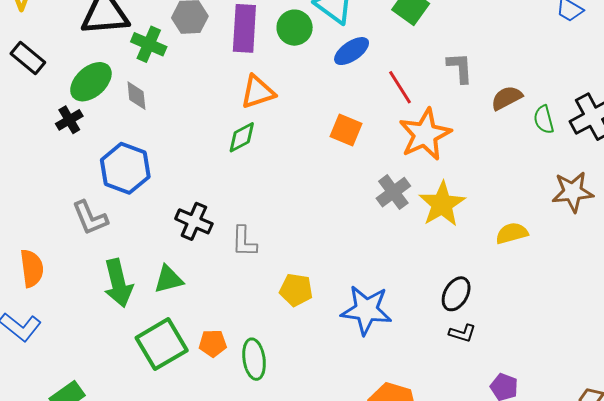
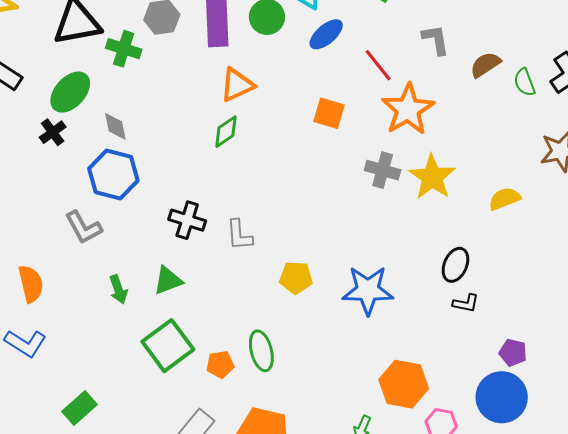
gray diamond: (136, 96) -> (115, 126), moved
gray cross: (393, 192) -> (383, 170), turned -32
green arrow: (118, 283) -> (118, 289), size x0.6
orange pentagon: (213, 343) -> (220, 364), moved

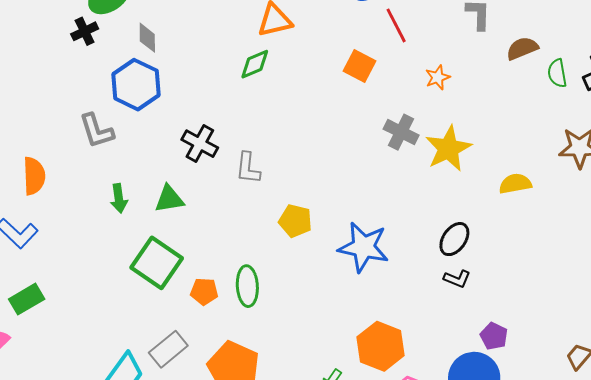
red line: (378, 65) -> (396, 25), moved
orange star: (408, 109) -> (438, 77), size x0.5
green square: (168, 346) -> (157, 263), turned -30
green rectangle: (80, 408) -> (27, 299), moved

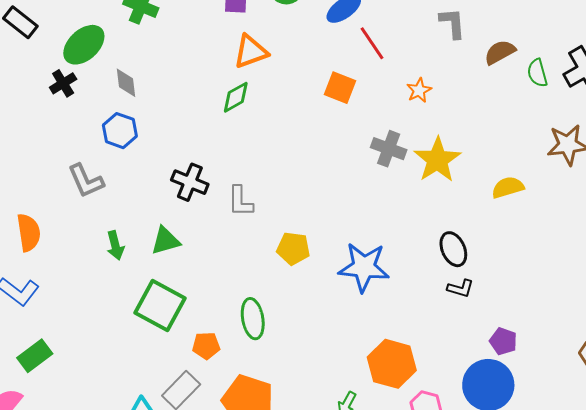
blue hexagon: (136, 85) -> (120, 131), size x0.7
black ellipse: (454, 239) -> (453, 249), turned -52
orange pentagon: (204, 291) -> (206, 346), moved

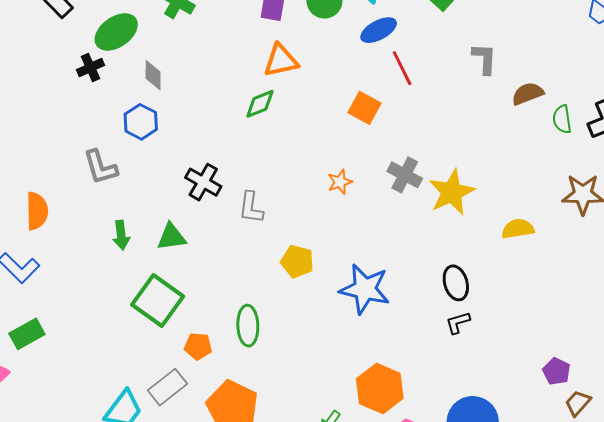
orange star: (419, 90) -> (340, 182), moved
black L-shape: (460, 288) -> (458, 323), turned 140
purple pentagon: (503, 341) -> (556, 371), moved

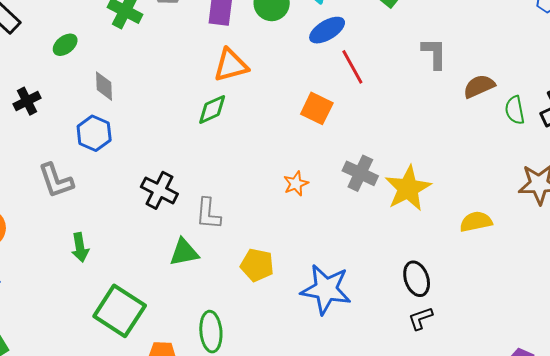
green ellipse: (116, 32) -> (65, 45), size x0.6
black cross: (90, 67) -> (27, 101), moved
green triangle: (172, 237) -> (184, 252), moved

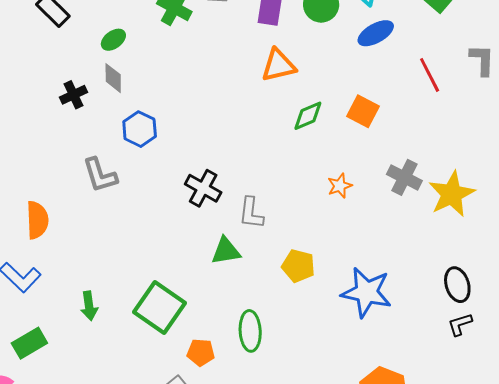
red line: (352, 67) -> (430, 75), moved
gray diamond: (104, 86) -> (113, 78), moved
green diamond: (212, 109) -> (308, 116), moved
green arrow: (80, 247) -> (89, 306), moved

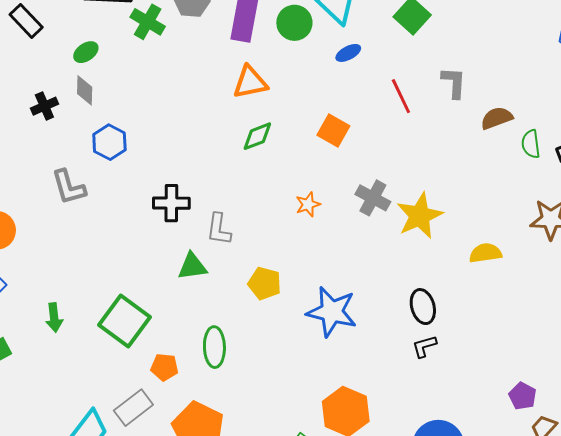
blue ellipse: (376, 33) -> (348, 53), size x0.7
green diamond: (308, 116) -> (257, 136), moved
black cross: (203, 188) -> (171, 203), turned -30

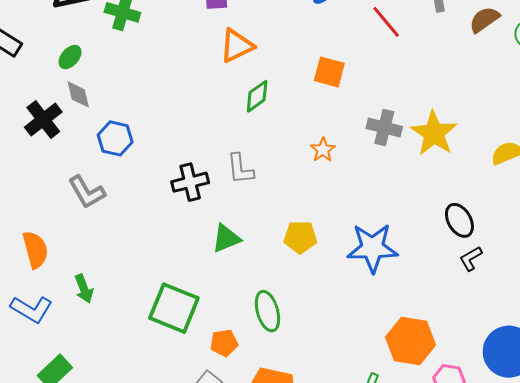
black cross: (44, 106) -> (43, 120), size x1.4
gray L-shape: (219, 229) -> (240, 169), moved
green arrow: (54, 317) -> (84, 289), moved

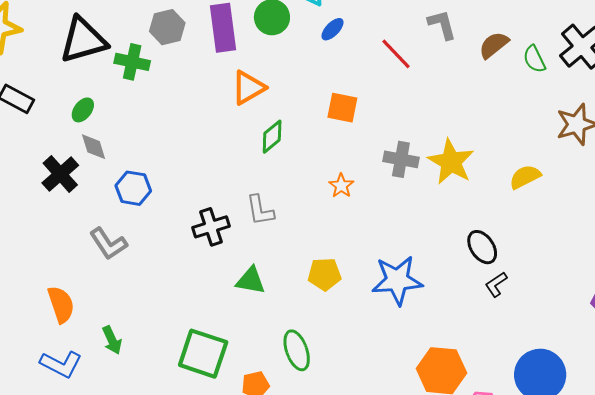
green triangle: (226, 238) -> (251, 281), turned 36

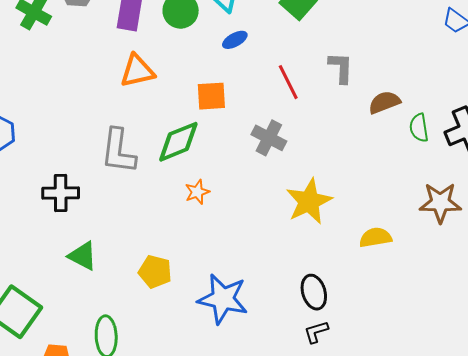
orange square: (342, 108) -> (211, 96), moved, turned -32
green diamond: (272, 137) -> (178, 142), moved, size x1.4
gray cross: (401, 159) -> (269, 138), moved
gray L-shape: (260, 210) -> (118, 151), moved, size x1.4

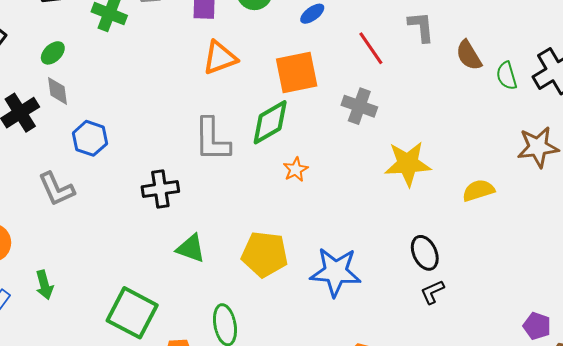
orange square: (211, 96) -> (297, 72), size x1.4
brown semicircle: (384, 102) -> (469, 55), turned -92
yellow star: (309, 201) -> (408, 164), turned 30
yellow pentagon: (155, 272) -> (265, 254), size x1.4

